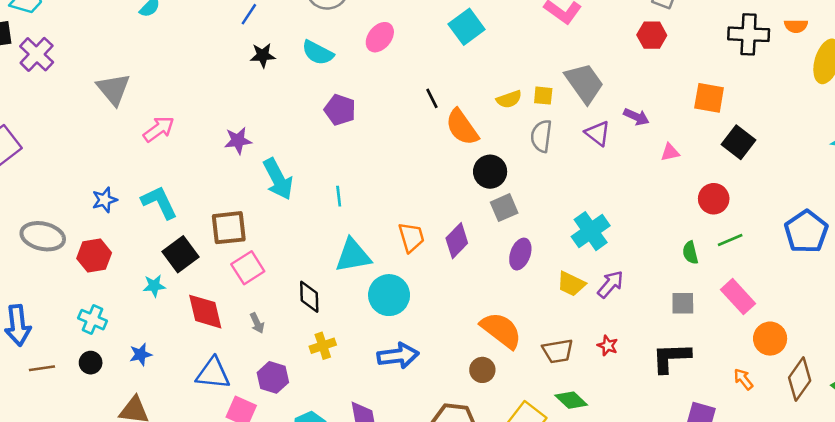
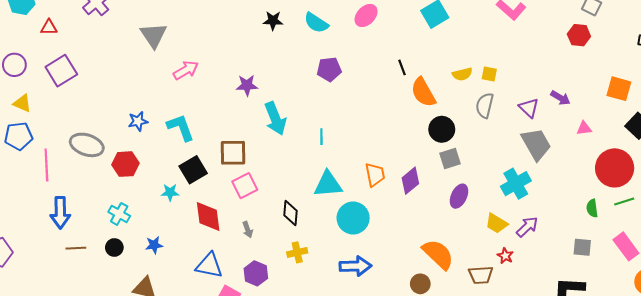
gray trapezoid: (584, 83) -> (536, 144), moved
purple pentagon: (340, 110) -> (329, 69), turned -30
red circle: (714, 199) -> (615, 168), size x1.6
red star: (608, 346) -> (505, 256), moved

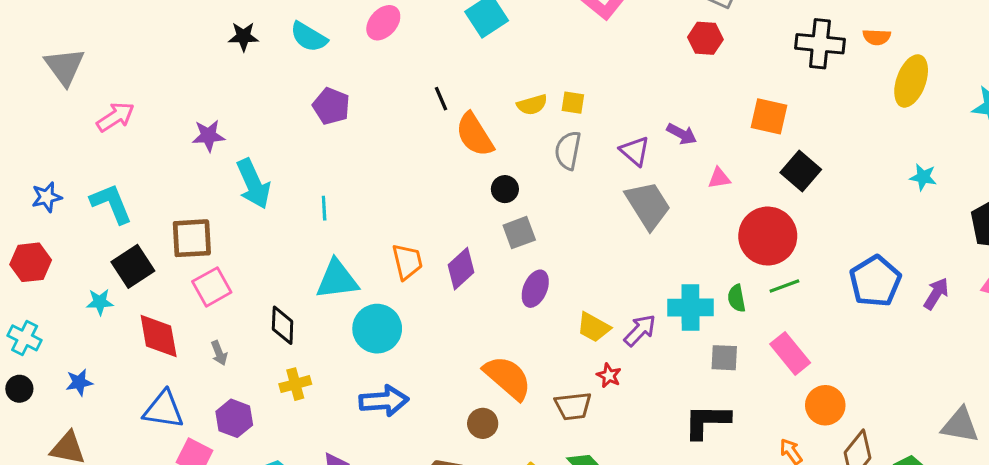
purple pentagon: (329, 69) -> (331, 106), turned 30
black circle: (442, 129) -> (505, 189), size x0.7
cyan cross: (516, 184) -> (690, 308), moved, turned 32

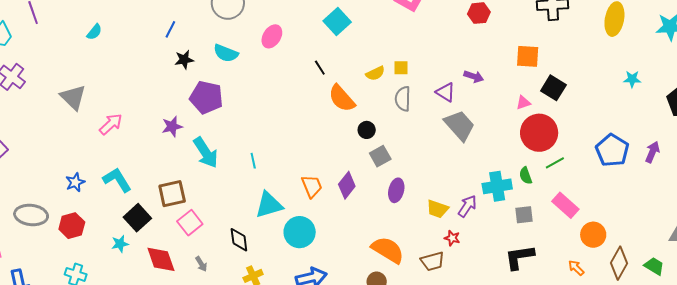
black line: (441, 99) -> (320, 68), moved
purple pentagon: (331, 106) -> (206, 97), moved, size x1.4
pink triangle: (719, 178) -> (523, 103), moved

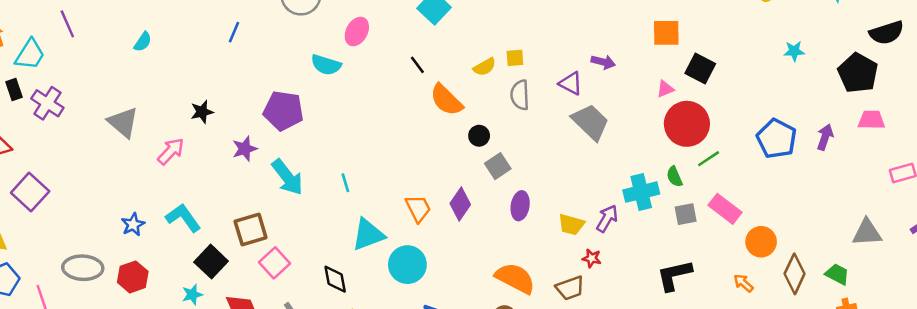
cyan semicircle: (226, 53) -> (326, 65), moved
black star: (184, 60) -> (202, 112), moved
gray square: (524, 215) -> (686, 214), moved

